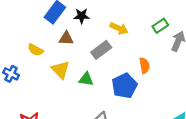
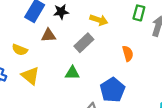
green rectangle: (160, 26) -> (139, 13), turned -35
yellow triangle: (60, 70) -> (30, 76), moved
blue pentagon: (124, 86) -> (112, 90), moved

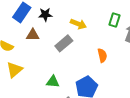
green triangle: (72, 73) -> (53, 82), moved
yellow triangle: (30, 76) -> (14, 70), turned 36

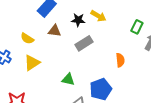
black star: (45, 15) -> (78, 20), moved
yellow arrow: (78, 24) -> (98, 16), moved

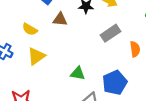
gray rectangle: (84, 43) -> (110, 33), moved

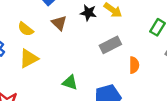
brown triangle: (60, 19) -> (59, 23), turned 32

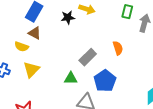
brown triangle: (59, 23) -> (35, 33), moved
gray rectangle: (110, 45) -> (88, 57), moved

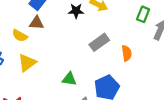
brown triangle: (35, 33) -> (37, 23), turned -32
gray rectangle: (88, 57) -> (99, 42), moved

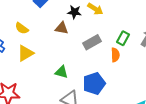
green rectangle: (143, 14) -> (123, 38), moved
brown triangle: (37, 23) -> (62, 28), moved

